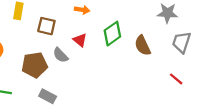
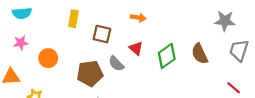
green diamond: (112, 34) -> (167, 56), moved

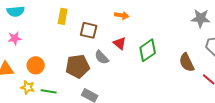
brown semicircle: (200, 54) -> (187, 62), moved
orange circle: (48, 58) -> (36, 65), moved

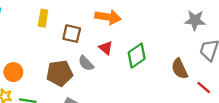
orange arrow: (122, 15) -> (108, 17), size x1.6

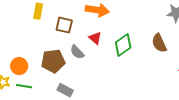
brown semicircle: (180, 69) -> (159, 43), moved
orange circle: (13, 72) -> (19, 66), moved

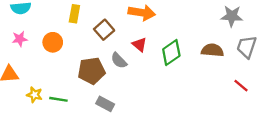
brown square: (64, 25) -> (104, 30), turned 36
brown semicircle: (159, 43) -> (212, 50), turned 120
orange circle: (19, 66) -> (53, 42), moved

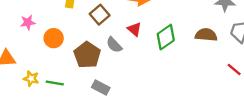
pink star: (20, 39) -> (28, 22), moved
orange circle: (53, 42) -> (54, 38), moved
brown pentagon: (92, 71) -> (87, 55), turned -30

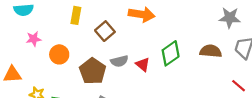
red triangle: (134, 29) -> (143, 64), moved
gray semicircle: (114, 45) -> (119, 61), turned -60

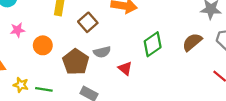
brown semicircle: (211, 51) -> (192, 42), turned -45
red triangle: (143, 64) -> (125, 68), moved

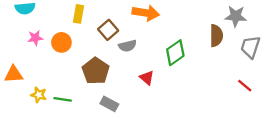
brown semicircle: (192, 42) -> (216, 36), moved, turned 130
orange circle: (43, 45) -> (61, 42), moved
gray semicircle: (102, 52) -> (128, 46), moved

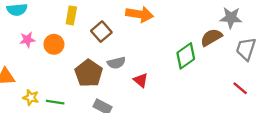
brown semicircle: (216, 36) -> (211, 37), turned -120
gray semicircle: (128, 46) -> (116, 63), moved
green diamond: (175, 53) -> (186, 56), moved

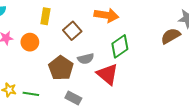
green diamond: (186, 56) -> (120, 46), moved
red triangle: (141, 80) -> (107, 74), size x1.6

